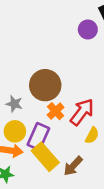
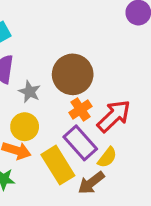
yellow semicircle: (92, 135) -> (107, 157), moved
purple rectangle: (38, 136) -> (80, 143), moved, turned -75

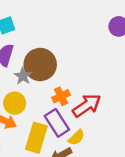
brown circle: (73, 74) -> (40, 64), moved
yellow rectangle: (58, 165) -> (36, 138), turned 40

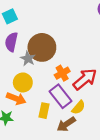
yellow rectangle: (36, 138) -> (44, 111), size x0.6

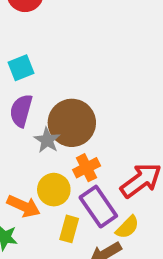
orange cross: (62, 73) -> (87, 168), moved
yellow circle: (23, 82) -> (54, 190), moved

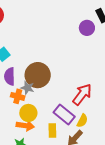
orange cross: (87, 168) -> (18, 96), moved, turned -32
yellow circle: (54, 190) -> (28, 113), moved

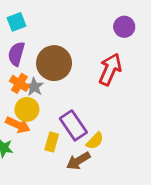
purple circle: (87, 28) -> (124, 27), moved
gray star: (27, 88) -> (34, 87), moved
red arrow: (82, 94) -> (110, 69), moved, turned -30

